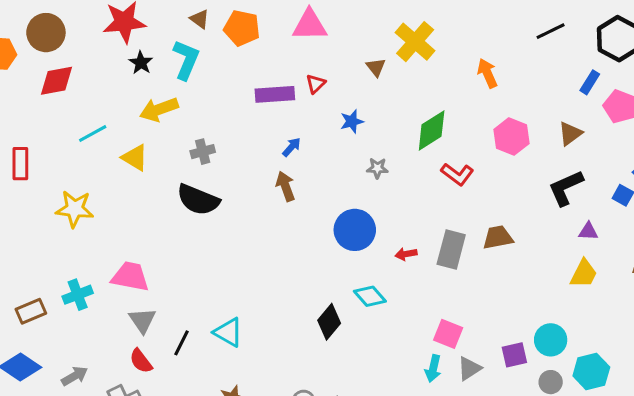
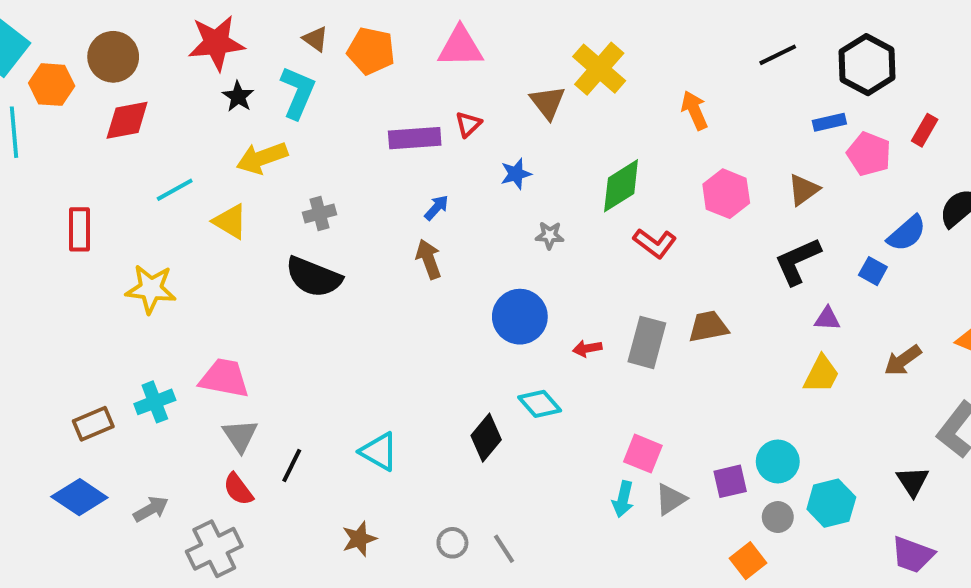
brown triangle: (376, 67) -> (548, 102), size x1.4
blue rectangle: (590, 82) -> (829, 122), turned 45
cyan triangle: (228, 332) -> (379, 452), moved

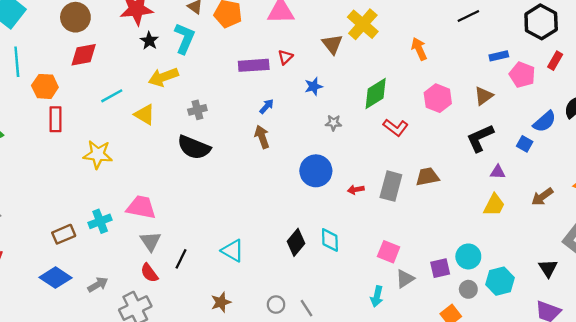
black hexagon: (867, 65) -> (541, 22), moved
orange hexagon: (52, 85) -> (45, 86), moved
cyan diamond: (540, 404) -> (330, 240), moved, turned 40
cyan arrow: (623, 499) -> (377, 296), moved

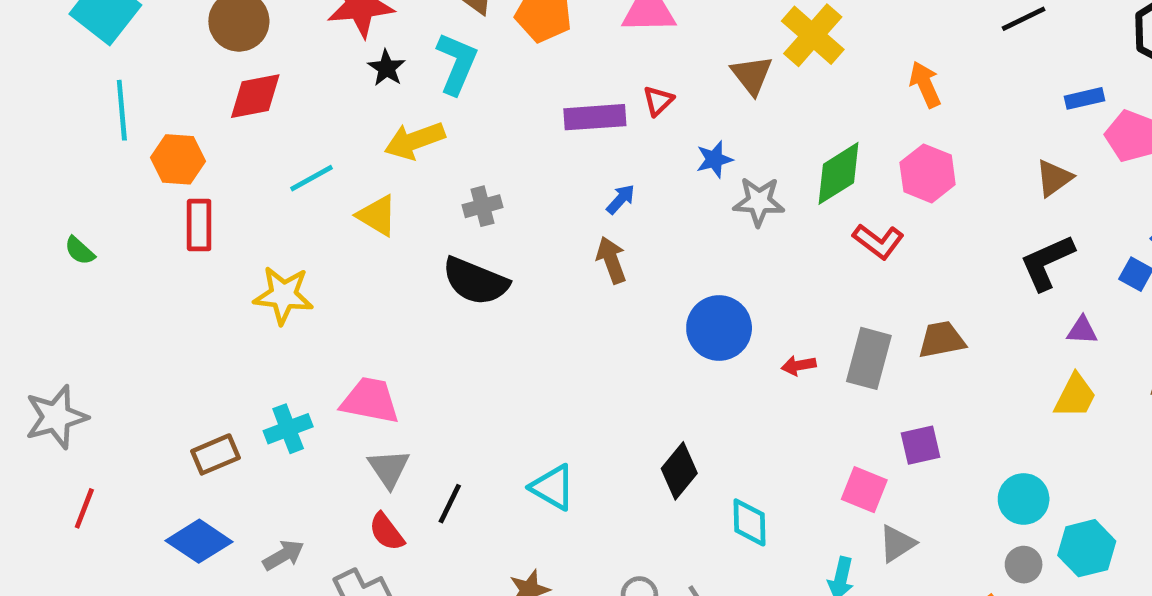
pink hexagon: (438, 98) -> (928, 173), moved
gray star: (333, 123) -> (759, 202), moved, size x1.5
cyan diamond: (330, 240) -> (750, 522), moved
purple square: (440, 268) -> (920, 445), moved

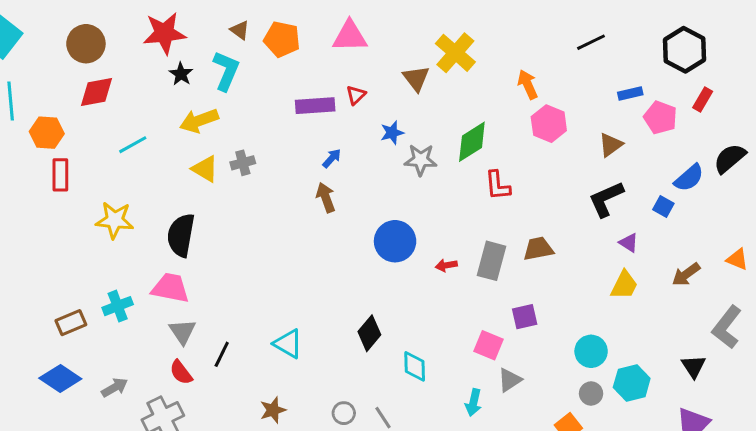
pink hexagon: (928, 173) -> (549, 124), moved
yellow triangle: (377, 216) -> (205, 169), moved
red L-shape: (878, 241) -> (498, 185), turned 48
black semicircle: (475, 281) -> (181, 235), moved, turned 78
purple triangle: (1082, 330) -> (629, 243), turned 30

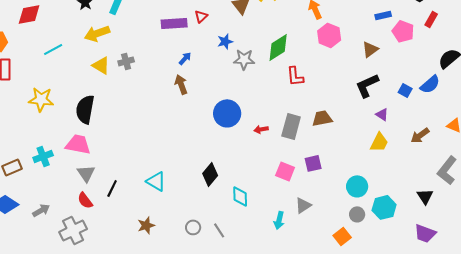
blue semicircle: (689, 178) -> (430, 84), moved
pink square: (489, 345) -> (285, 171), moved

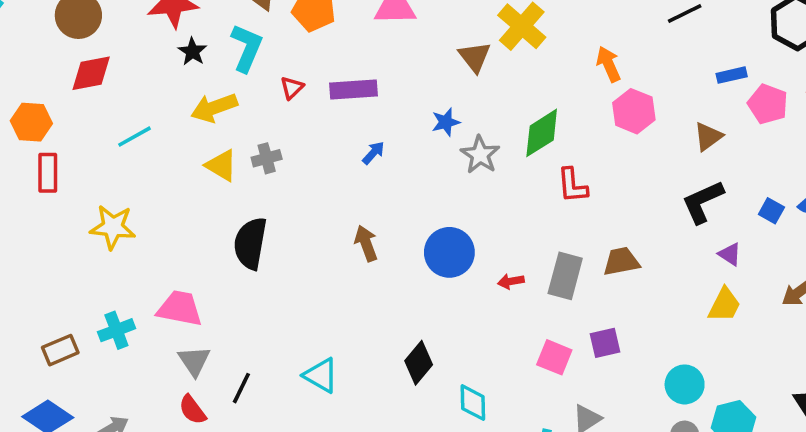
red triangle: (201, 16) -> (292, 88), moved
gray star: (244, 59) -> (480, 155), turned 30
brown arrow: (181, 84) -> (366, 243), moved
black semicircle: (85, 109) -> (250, 243), moved

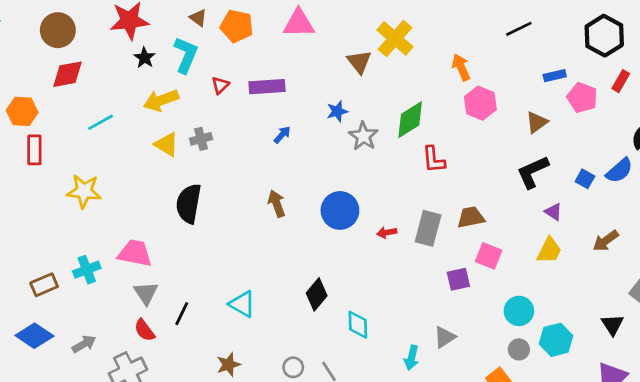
pink square: (554, 357) -> (489, 256), moved

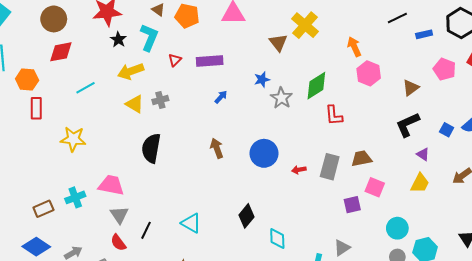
blue rectangle: (555, 76) -> (424, 34), moved

